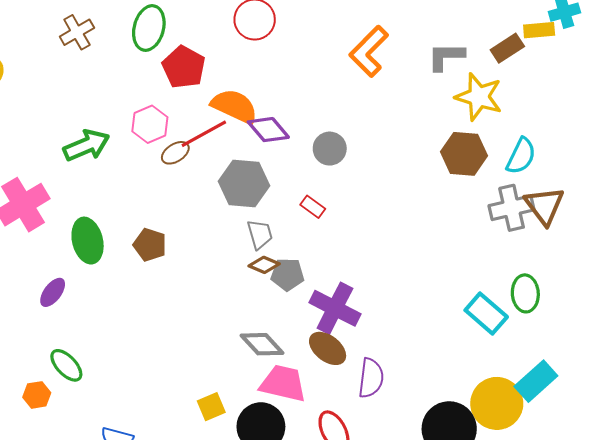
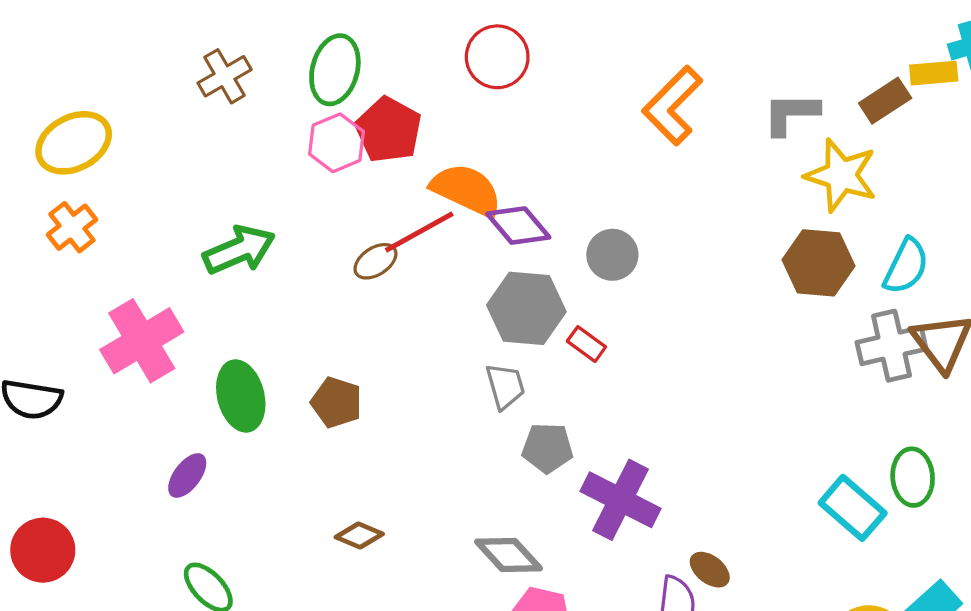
pink hexagon: (150, 124) -> (337, 143), moved
gray hexagon: (244, 183) -> (526, 308), moved
brown diamond: (264, 265) -> (359, 536), moved
brown ellipse: (328, 348) -> (710, 570), moved, size x0.7

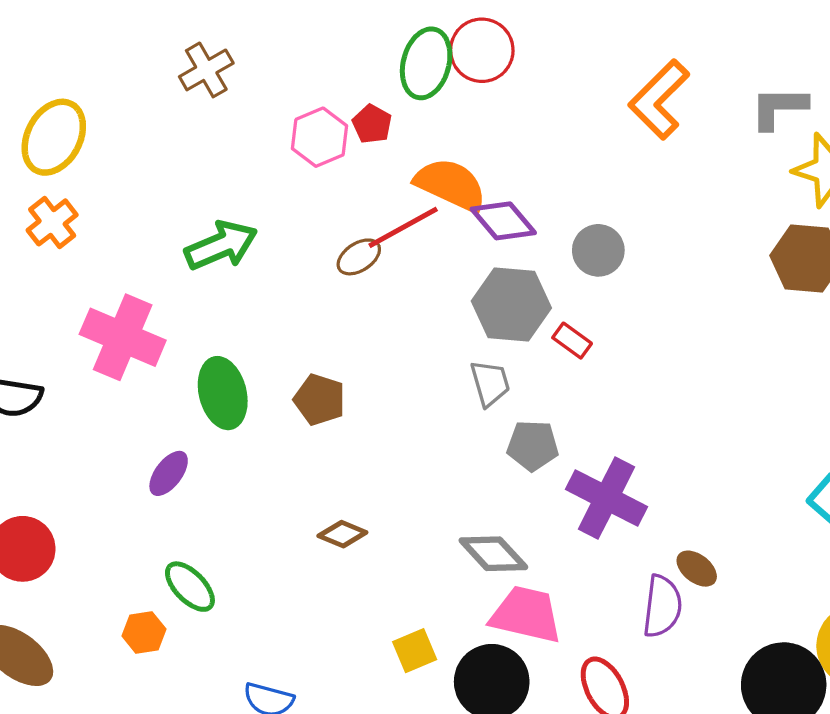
green ellipse: (335, 70) -> (426, 63), moved
red pentagon: (388, 130) -> (372, 124), size x0.6
yellow ellipse: (74, 143) -> (54, 137), turned -34
pink cross: (142, 341) -> (123, 337), turned -36

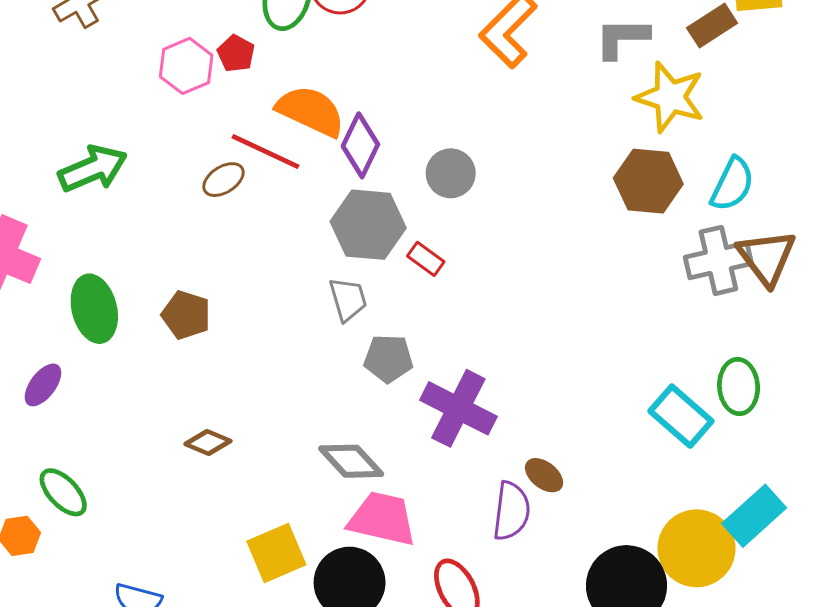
purple diamond: (503, 221) -> (360, 145), turned 66
red line: (403, 227) -> (265, 152), turned 54
yellow square: (415, 651) -> (276, 553), size x1.4

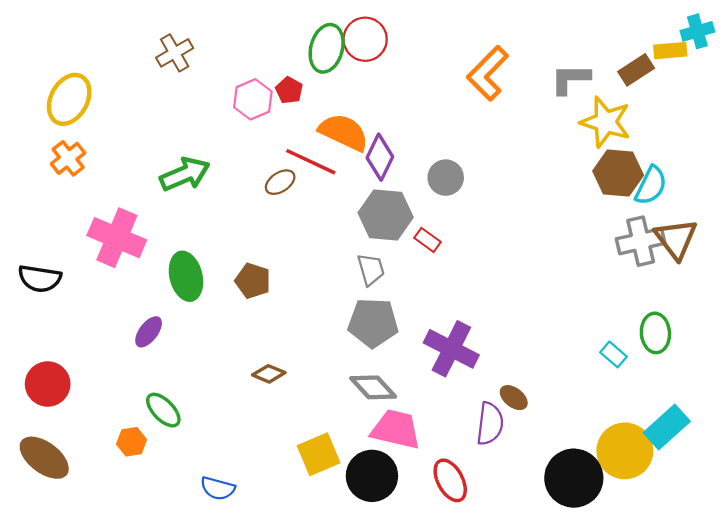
brown hexagon: (648, 181) -> (618, 173), moved
gray pentagon: (388, 358) -> (373, 323), moved, size x1.4
cyan rectangle: (681, 416) -> (613, 354), size x0.6

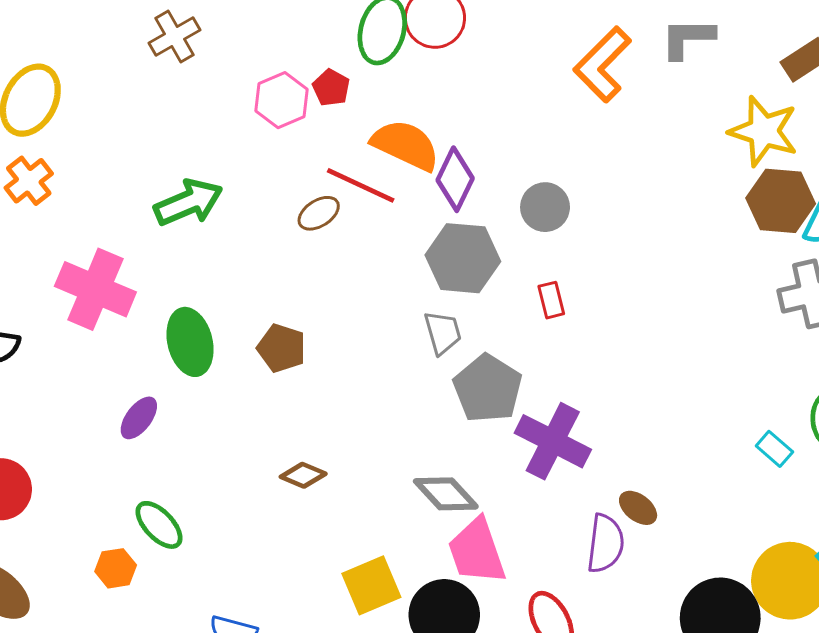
gray L-shape: (570, 79) -> (688, 38), moved
red rectangle: (428, 240) -> (551, 300), moved, turned 40
gray pentagon: (373, 323) -> (488, 388), moved, turned 30
pink trapezoid: (396, 429) -> (477, 551), turned -122

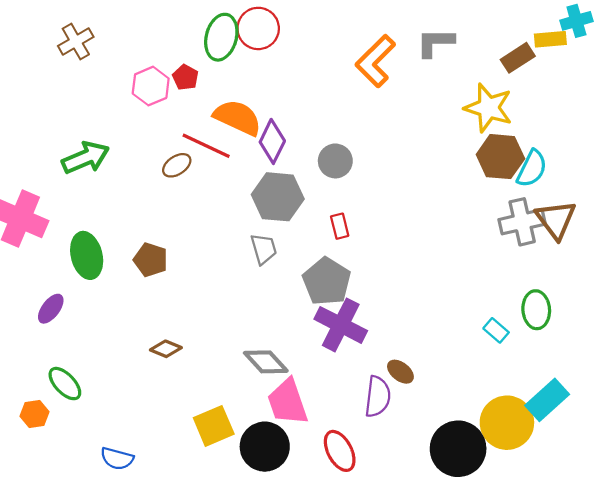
gray pentagon: (488, 388) -> (327, 282), moved

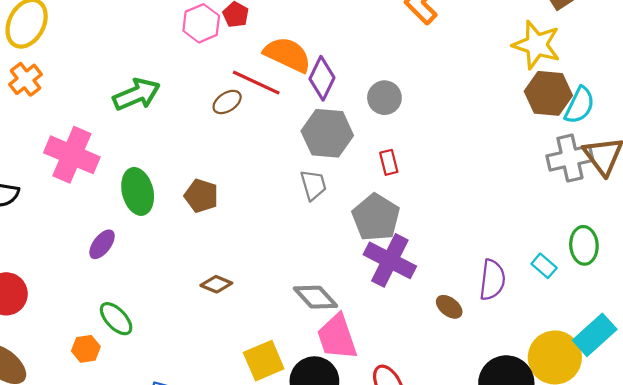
purple semicircle: (378, 397) -> (492, 280), moved

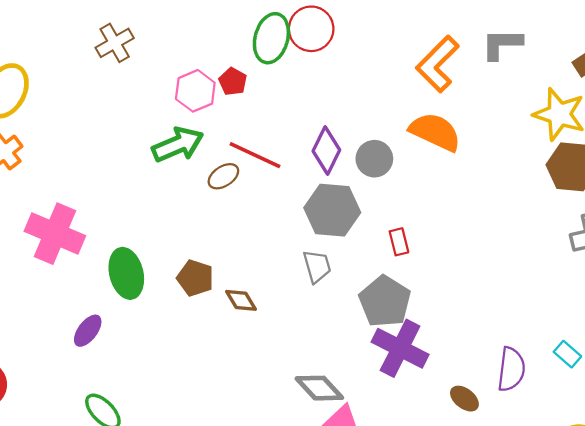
orange semicircle: (287, 55) -> (435, 132), moved
green arrow: (137, 94) -> (178, 145), moved
gray circle: (384, 98) -> (374, 159), moved
brown diamond: (216, 284) -> (241, 300), moved, turned 36

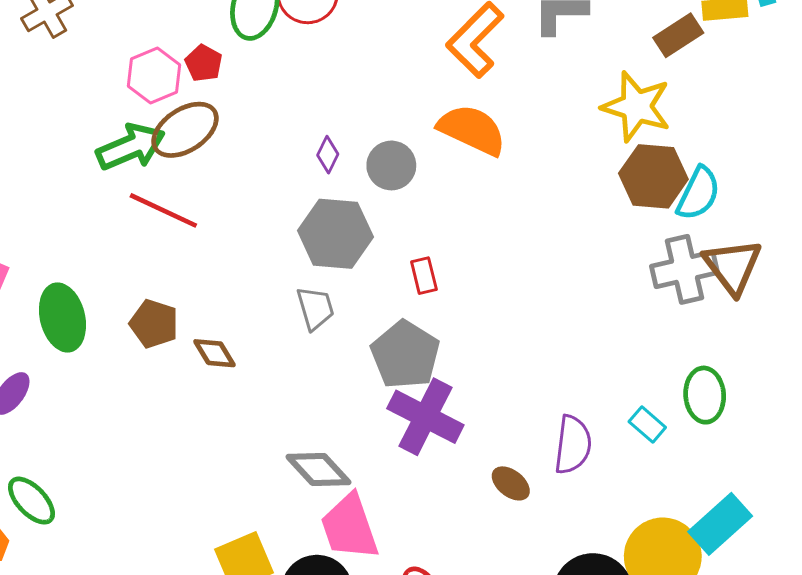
purple diamond: (326, 151) -> (328, 155), size x0.6
red line: (255, 155) -> (163, 210), moved
brown ellipse: (223, 176) -> (185, 130), moved, size x1.6

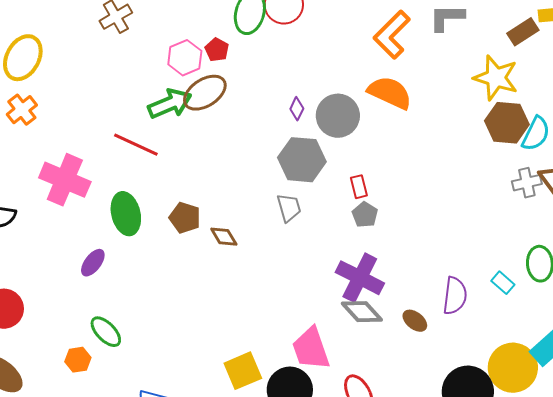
gray circle: (391, 165) -> (338, 116), size x1.4
red line: (163, 210) -> (136, 145), moved
gray cross: (684, 269) -> (527, 183), size x0.7
gray pentagon: (405, 355) -> (365, 215), moved, size x0.6
gray diamond: (318, 470) -> (362, 312), moved

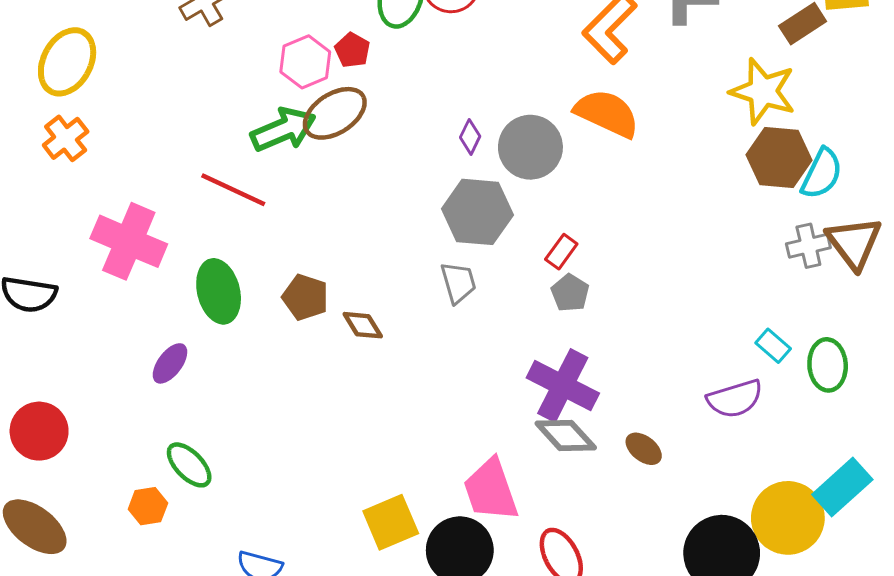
red rectangle: (359, 187) -> (561, 252), turned 50
cyan rectangle: (503, 283) -> (773, 346), moved
purple semicircle: (455, 296) -> (735, 399), moved, turned 66

